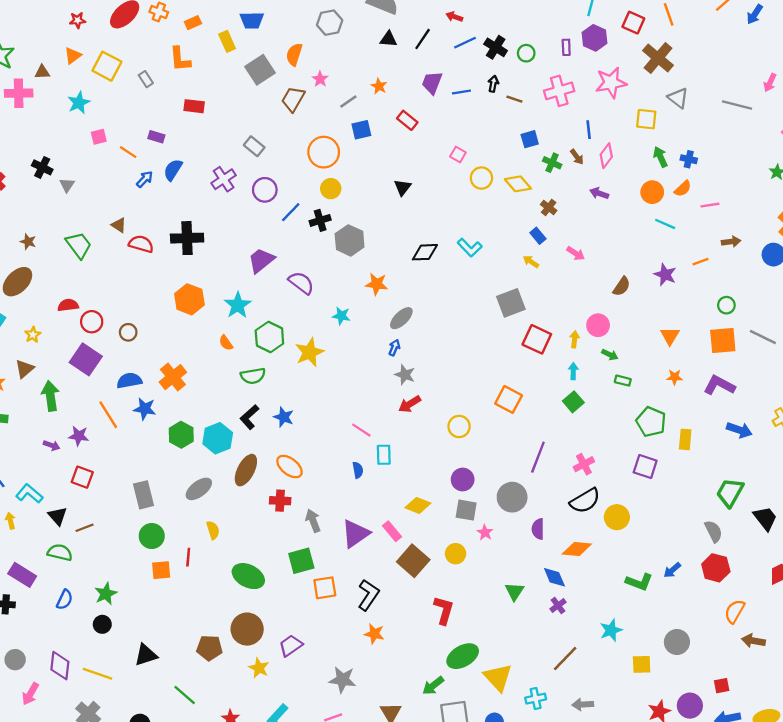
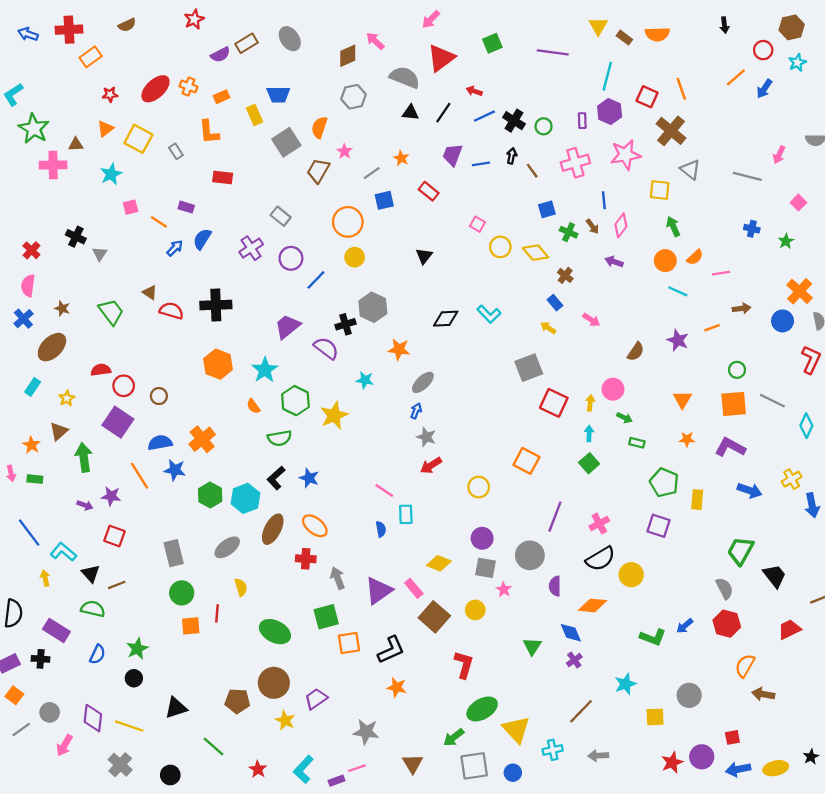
brown line: (514, 99) -> (532, 171), turned 35
blue cross: (689, 159) -> (752, 229), moved
black cross: (320, 220) -> (346, 324), moved
black L-shape: (368, 595) -> (391, 650), turned 32

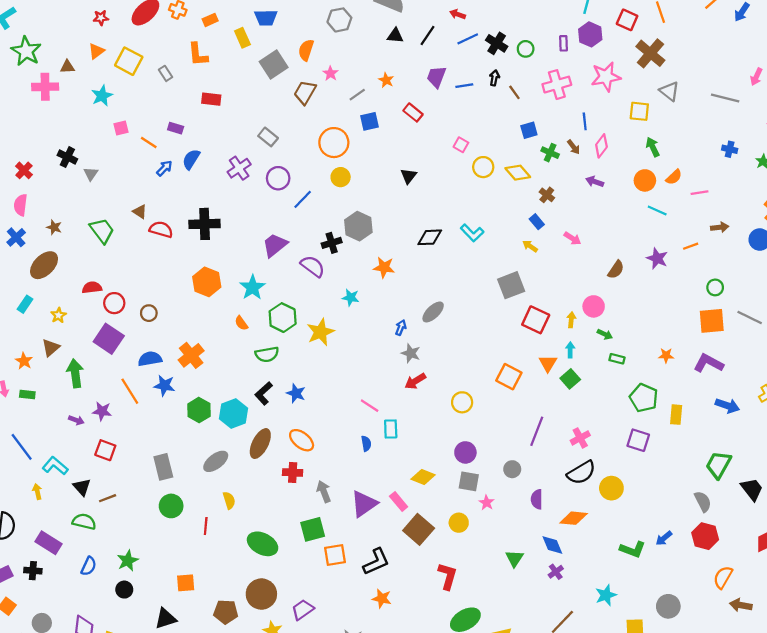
gray ellipse: (423, 382) -> (433, 312), moved
orange triangle: (682, 399) -> (548, 363), moved
gray circle: (530, 555) -> (512, 469), size x0.6
orange square: (191, 626) -> (186, 583), moved

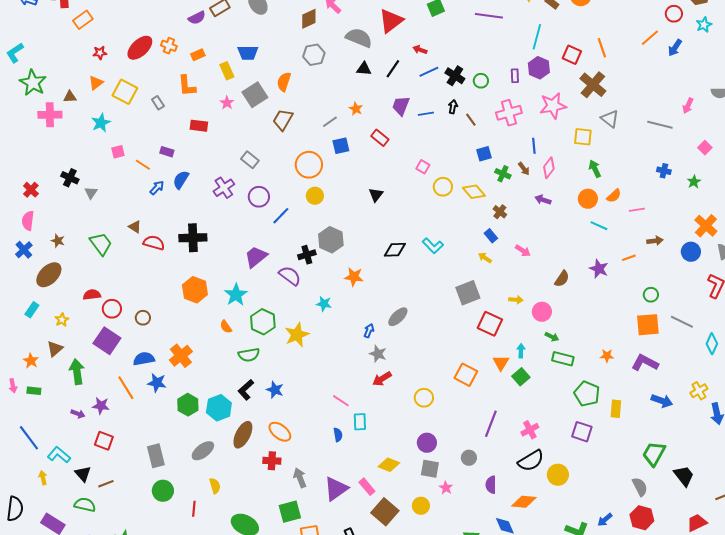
pink star: (331, 73) -> (227, 103), moved
yellow arrow: (571, 320) -> (516, 300), moved, turned 88
green rectangle: (617, 359) -> (563, 359), size x1.5

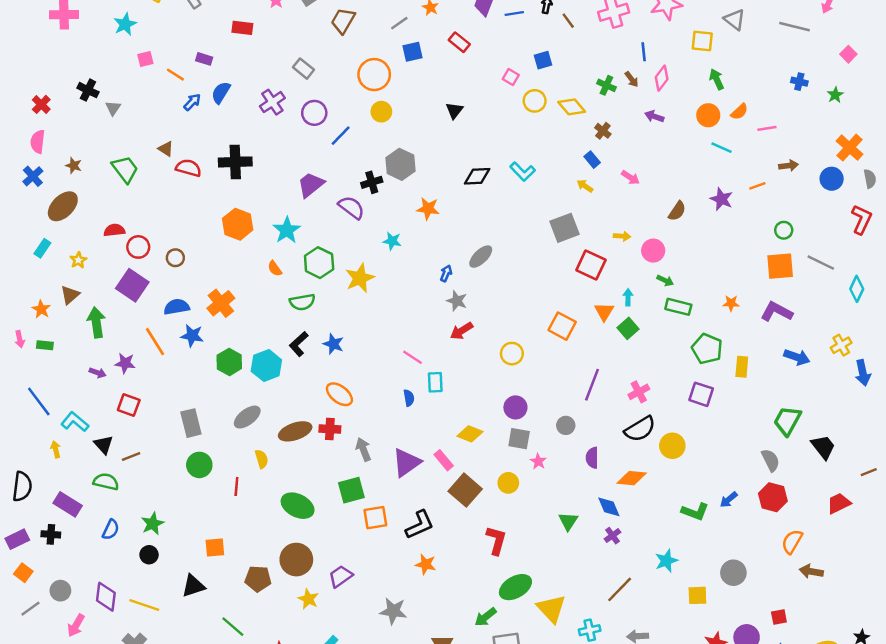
blue square: (484, 154) -> (543, 60), moved
brown ellipse: (243, 435) -> (295, 431), moved, turned 44

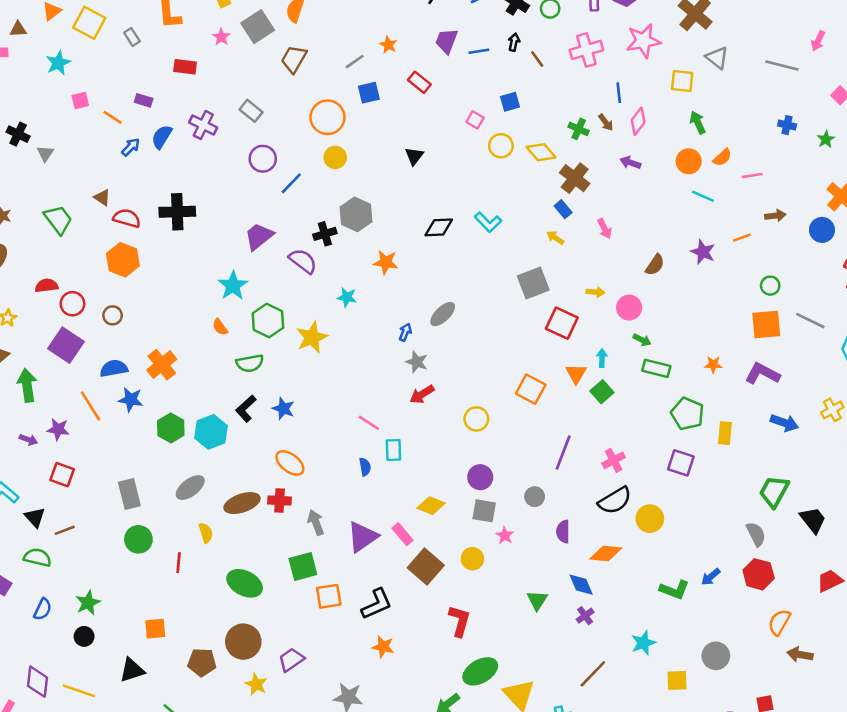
purple cross: (272, 102) -> (203, 125), moved, turned -30
brown cross: (603, 131) -> (575, 178), size x1.6
pink arrow: (630, 178) -> (604, 229), turned 30
orange hexagon: (238, 224) -> (123, 260), moved

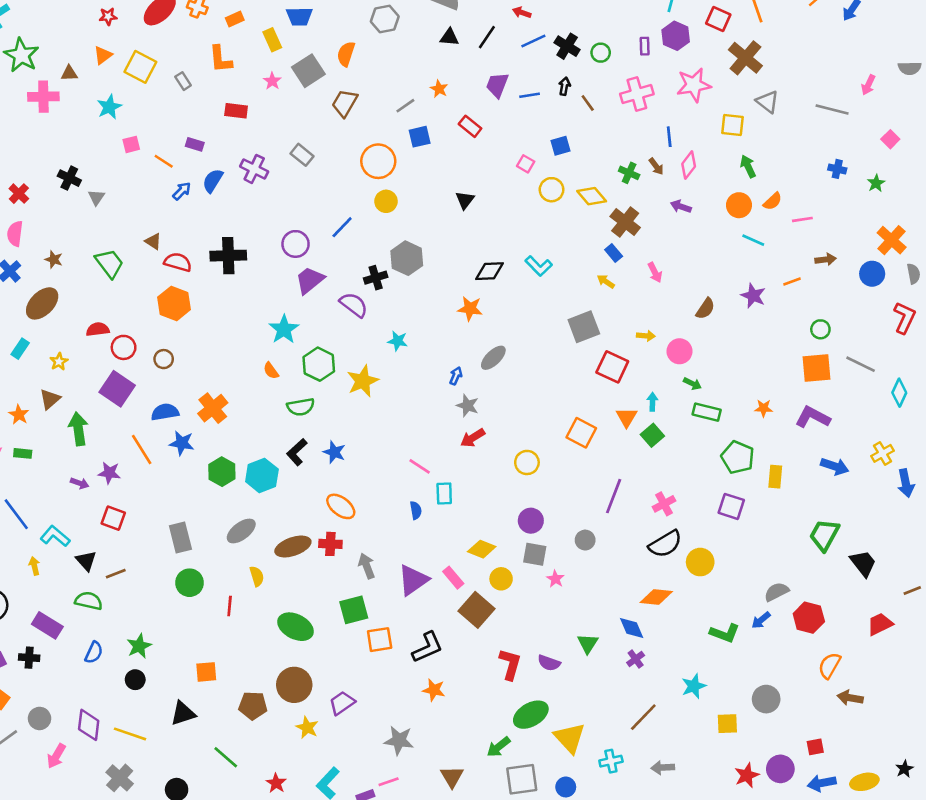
purple circle: (263, 159) -> (296, 244), moved
orange star: (386, 262) -> (470, 309), moved
purple semicircle: (563, 532) -> (549, 663), moved, turned -70
gray semicircle: (756, 534) -> (776, 592), moved, turned -90
yellow circle: (472, 559) -> (501, 579), moved

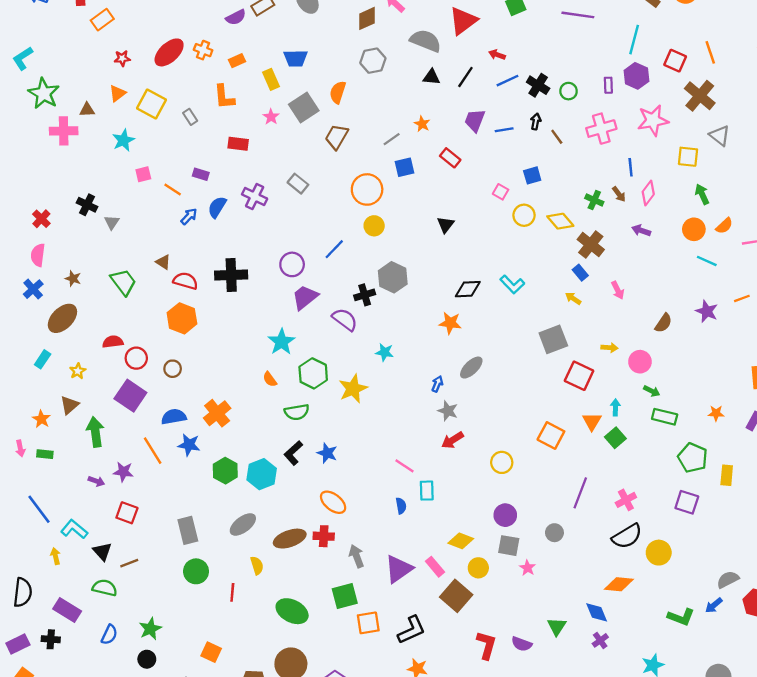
orange square: (206, 672) -> (211, 652), turned 30

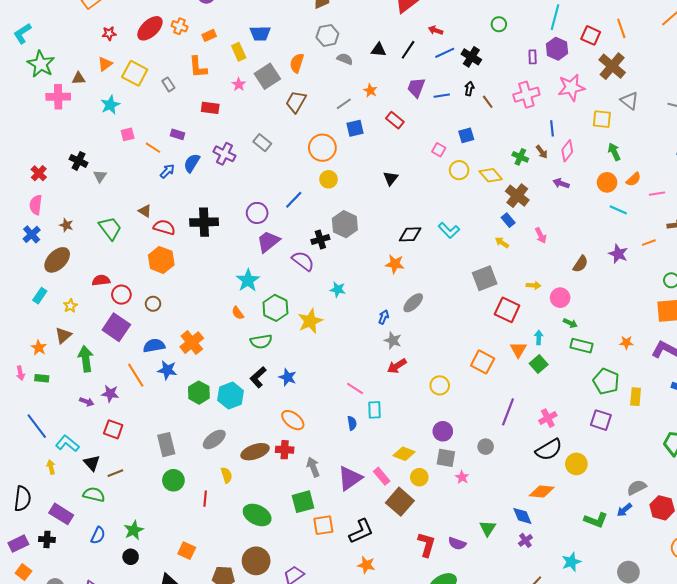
gray semicircle: (426, 41) -> (345, 59), moved, size x0.6
green circle: (569, 91) -> (499, 24), moved

